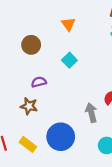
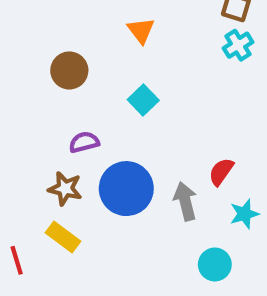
blue circle: (61, 137) -> (126, 189), moved
yellow rectangle: (28, 144) -> (63, 237), moved

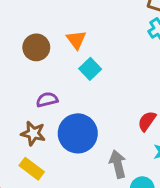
orange triangle: (141, 30) -> (76, 40), moved
gray arrow: (185, 201) -> (118, 164), moved

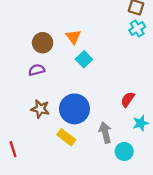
purple semicircle: (47, 100) -> (37, 70), moved
yellow rectangle: (32, 169) -> (66, 137), moved

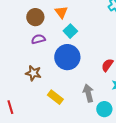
purple semicircle: (37, 70) -> (38, 39), moved
blue circle: (74, 109) -> (67, 57), moved

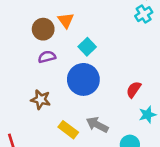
orange triangle: (61, 12) -> (66, 20), moved
gray arrow: (88, 93) -> (97, 125), moved, turned -48

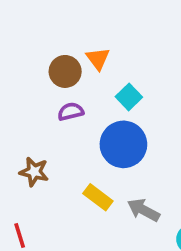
brown star: (41, 100) -> (34, 172), moved
yellow rectangle: (68, 130) -> (98, 197), moved

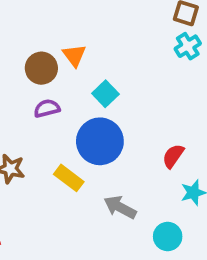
yellow rectangle: (98, 197) -> (69, 178), moved

